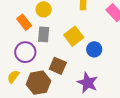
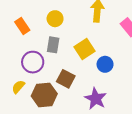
orange rectangle: (24, 22) -> (22, 26), moved

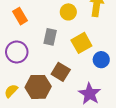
yellow circle: (55, 19) -> (68, 12), moved
purple circle: (33, 62) -> (17, 52), moved
yellow semicircle: (18, 87) -> (11, 91), moved

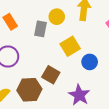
gray rectangle: (50, 37) -> (41, 29), moved

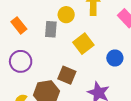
blue circle: (90, 62) -> (115, 58), moved

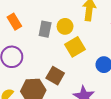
yellow circle: (66, 15) -> (65, 26), moved

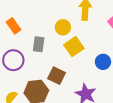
gray rectangle: (45, 29) -> (39, 44), moved

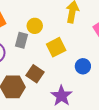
yellow circle: (63, 27) -> (35, 26), moved

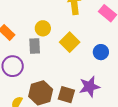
brown square: (35, 74) -> (66, 95), moved
purple star: (61, 96) -> (89, 87), turned -30

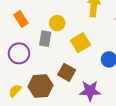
brown square: (66, 95) -> (67, 72), moved

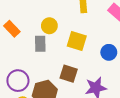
yellow square: (80, 43) -> (77, 41), turned -30
purple circle: (19, 53) -> (18, 81), moved

